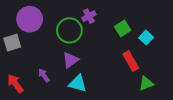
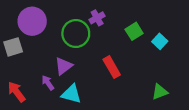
purple triangle: (70, 60) -> (64, 66), moved
red rectangle: (131, 61) -> (112, 67), moved
cyan triangle: (78, 84) -> (71, 94), moved

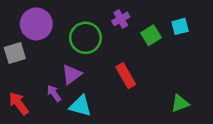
purple cross: (97, 18) -> (121, 19), moved
cyan square: (160, 41) -> (180, 26), moved, turned 32

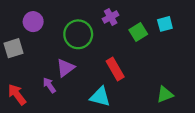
purple circle: (36, 24) -> (33, 22), size x0.7
cyan triangle: (80, 106) -> (100, 97), moved

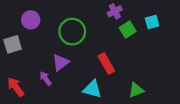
purple cross: (111, 17) -> (115, 11), moved
green triangle: (165, 94) -> (136, 90), moved

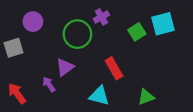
purple cross: (115, 11) -> (101, 17), moved
cyan square: (152, 22) -> (163, 24), size x1.5

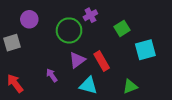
cyan square: (163, 24) -> (145, 50), moved
purple triangle: (65, 67) -> (77, 60), moved
purple arrow: (49, 84) -> (52, 75), moved

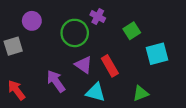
purple cross: (90, 15) -> (98, 16), turned -32
purple triangle: (77, 60) -> (83, 65), turned -48
purple arrow: (52, 75) -> (56, 81), size x1.5

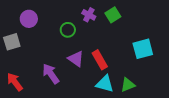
green square: (132, 31) -> (113, 15), moved
green circle: (75, 33) -> (68, 30), size x0.6
cyan triangle: (96, 92) -> (105, 84), moved

